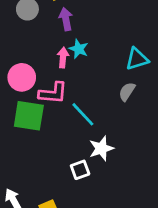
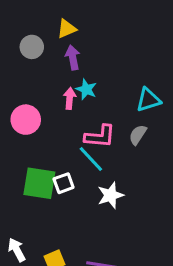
pink L-shape: (53, 93) -> (100, 136), moved
green square: (29, 116) -> (39, 183), moved
white square: (80, 170) -> (64, 183), moved

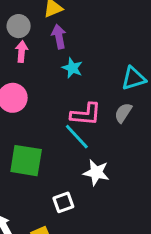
pink arrow: (70, 98) -> (22, 51), moved
white square: (64, 183) -> (63, 202), moved
white star: (111, 195) -> (96, 173), turned 30

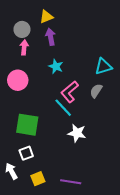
cyan star: (72, 68) -> (56, 66), moved
pink L-shape: (86, 114) -> (70, 92), turned 135
white square: (63, 202) -> (26, 153), moved

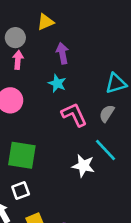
purple arrow: (51, 37) -> (62, 53), moved
pink L-shape: (70, 92) -> (74, 115), turned 105
cyan line: (63, 108) -> (106, 150), moved

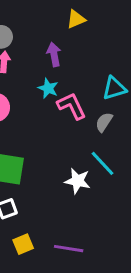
yellow triangle: (45, 22) -> (76, 19), moved
pink L-shape: (74, 115) -> (72, 106), moved

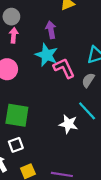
cyan star: (48, 88) -> (47, 55), size x1.5

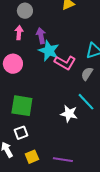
gray circle: (11, 17) -> (25, 11), moved
purple arrow: (51, 30) -> (41, 36), moved
pink L-shape: (64, 68) -> (65, 63), turned 145

